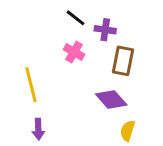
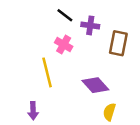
brown rectangle: (123, 61) -> (118, 43), moved
yellow line: (31, 85) -> (47, 72), moved

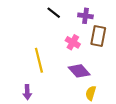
purple cross: (90, 25) -> (85, 16), moved
pink cross: (64, 45) -> (73, 42), moved

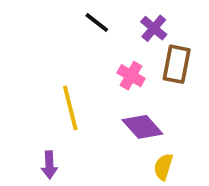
purple cross: (85, 16) -> (154, 28), turned 32

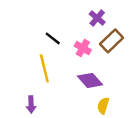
black line: (97, 22) -> (53, 38), moved
brown rectangle: (177, 64) -> (112, 41), turned 35

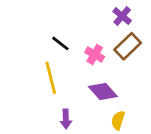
purple cross: (97, 18) -> (122, 16), moved
purple arrow: (31, 104) -> (66, 119), moved

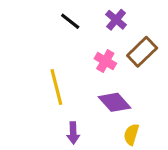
purple cross: (122, 16) -> (116, 20), moved
black line: (60, 43) -> (70, 21), moved

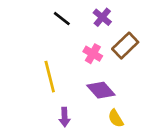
yellow semicircle: (131, 134) -> (116, 118), turned -48

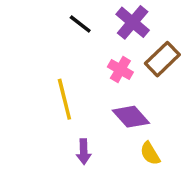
purple cross: (102, 17) -> (133, 22), size x1.4

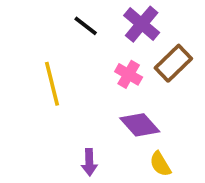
yellow line: (64, 99) -> (52, 84), moved

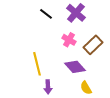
brown rectangle: (173, 63) -> (93, 45), moved
yellow line: (52, 84) -> (37, 64), moved

